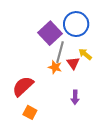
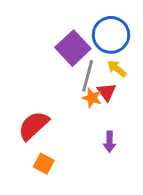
yellow arrow: (85, 54) -> (117, 69), moved
orange star: (55, 67) -> (92, 98), moved

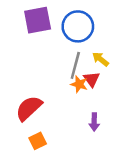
blue circle: (111, 35) -> (78, 26), moved
purple square: (73, 48) -> (38, 20), moved, turned 32
orange square: (44, 164) -> (38, 141), turned 36

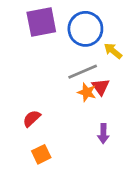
yellow arrow: (100, 59) -> (113, 51), moved
gray line: (75, 65) -> (83, 72), turned 52
red semicircle: (29, 108) -> (32, 118), size x0.6

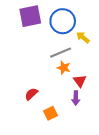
red triangle: (101, 87) -> (80, 81), moved
red semicircle: (32, 118) -> (31, 94), moved
orange square: (41, 154) -> (51, 113), moved

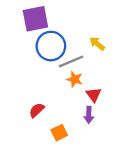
blue circle: (63, 21) -> (51, 46), moved

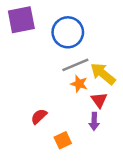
purple square: (35, 19) -> (21, 20), moved
yellow arrow: (97, 44) -> (103, 74), moved, size x1.5
blue circle: (51, 46) -> (68, 32), moved

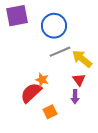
orange star: (79, 84) -> (42, 80), moved
red semicircle: (39, 116) -> (31, 93), size x1.6

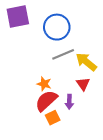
red semicircle: (31, 93) -> (46, 101), moved
purple arrow: (75, 97) -> (69, 102), moved

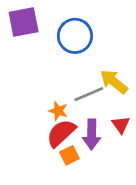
gray line: (63, 54) -> (89, 94), moved
red triangle: (83, 84) -> (121, 125), moved
purple arrow: (69, 102) -> (92, 134), size x1.5

